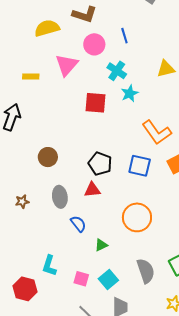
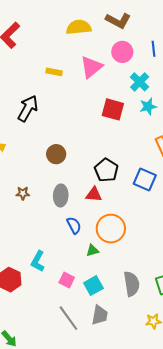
orange circle: (137, 217) -> (111, 229), moved

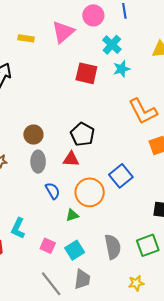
brown circle: (56, 154) -> (33, 135), moved
blue square: (145, 179) -> (121, 176), moved, turned 30

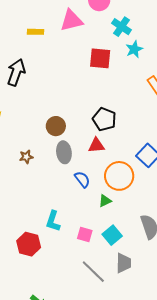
pink triangle: (63, 32) -> (71, 20), turned 35

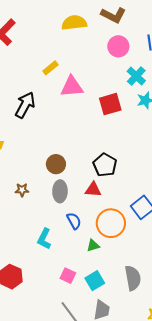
pink triangle: (71, 20) -> (72, 87), moved
yellow rectangle: (35, 32) -> (50, 68), turned -49
red square: (100, 58) -> (110, 104), turned -30
cyan L-shape: (53, 221) -> (44, 239), moved

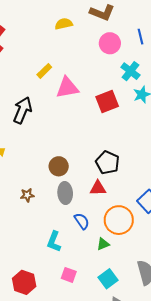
yellow semicircle: (74, 23) -> (64, 24), size x0.7
pink square: (68, 276) -> (69, 275), moved

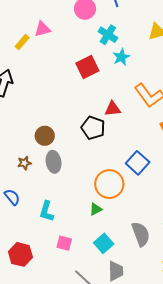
pink triangle: (67, 88) -> (42, 29), moved, size x0.7
red triangle: (98, 188) -> (113, 109), moved
brown star: (27, 195) -> (24, 163), moved
blue semicircle: (82, 221) -> (12, 197), moved

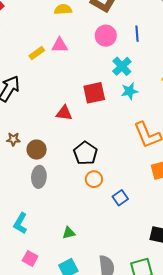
red triangle: (113, 109) -> (64, 113), moved
brown star: (24, 163) -> (13, 139), moved
blue square: (138, 163) -> (120, 198), size x0.7
orange circle: (109, 184) -> (94, 179), moved, size x0.6

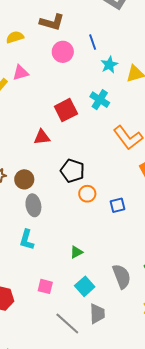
cyan cross: (122, 66) -> (100, 100), moved
cyan star: (130, 91) -> (109, 65), moved
blue square: (120, 198) -> (117, 205), turned 35
cyan L-shape: (20, 223) -> (27, 240), moved

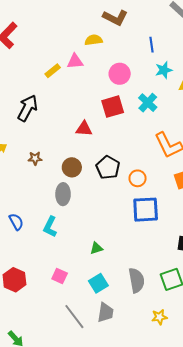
yellow semicircle: (15, 37) -> (94, 40), moved
pink circle: (63, 52) -> (120, 74), moved
brown circle: (24, 179) -> (72, 167), moved
orange circle: (87, 194) -> (138, 178), moved
blue square: (117, 205) -> (146, 210), size x1.8

